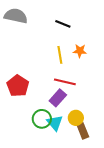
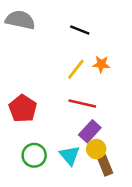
yellow line: (60, 55) -> (76, 69), turned 48
purple rectangle: (58, 98) -> (90, 131), moved
green circle: (42, 119) -> (34, 155), moved

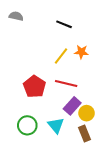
gray semicircle: (20, 20) -> (16, 16), size x0.6
red pentagon: (23, 108) -> (34, 87), moved
yellow circle: (96, 149) -> (87, 113), moved

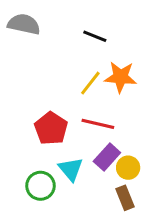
gray semicircle: (16, 16) -> (24, 24), size x1.5
orange star: (81, 52) -> (121, 77), size x1.5
cyan triangle: (56, 125) -> (71, 169), moved

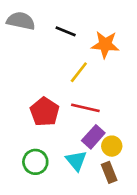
black line: (95, 36) -> (66, 31), moved
orange star: (121, 77) -> (105, 45), moved
cyan triangle: (71, 169) -> (76, 161), moved

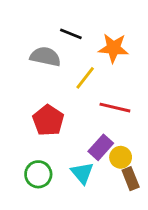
gray semicircle: (21, 21) -> (45, 57), moved
red line: (85, 108) -> (115, 108), moved
brown rectangle: (109, 172) -> (131, 179), moved

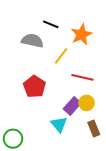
orange star: (113, 48) -> (81, 34), turned -30
yellow circle: (121, 157) -> (87, 103), moved
green circle: (38, 174) -> (13, 139), moved

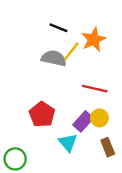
gray semicircle: (32, 41) -> (54, 58), moved
yellow line: (61, 56) -> (71, 51), moved
red pentagon: (34, 87) -> (42, 114), moved

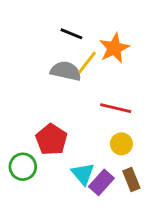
purple rectangle: (83, 121) -> (101, 182), moved
green circle: (15, 159) -> (23, 167), moved

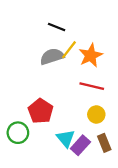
orange star: (114, 48) -> (91, 55), moved
gray semicircle: (66, 71) -> (52, 57), turned -30

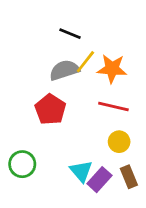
orange star: (91, 55) -> (112, 69), turned 30
red pentagon: (41, 111) -> (50, 109), moved

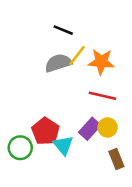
red pentagon: (50, 109) -> (46, 131), moved
cyan triangle: (81, 171) -> (63, 145), moved
purple rectangle: (99, 180) -> (90, 129), moved

